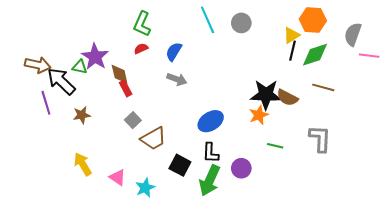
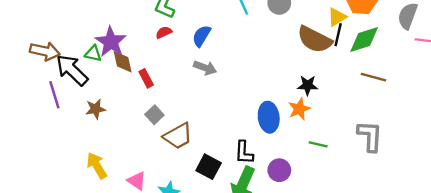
brown diamond: (120, 74) -> (123, 62), moved
black star: (266, 95) -> (308, 85), size x0.6
brown semicircle: (287, 98) -> (315, 39), moved, size x1.4
blue ellipse: (211, 121) -> (269, 117), moved, turned -65

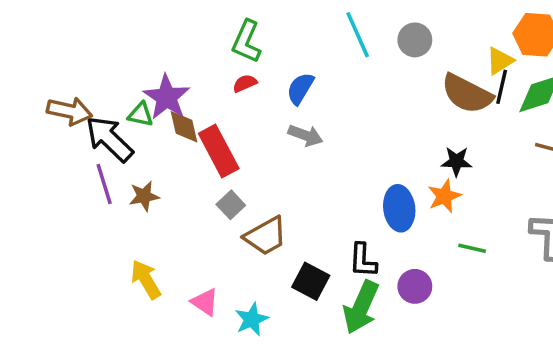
red rectangle: (146, 78) -> (219, 151), size x1.8
purple line: (54, 95) -> (104, 184), moved

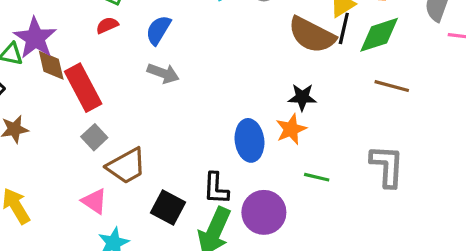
purple circle: (415, 286) -> (264, 212), size x1.4
pink triangle: (205, 302) -> (94, 201), moved

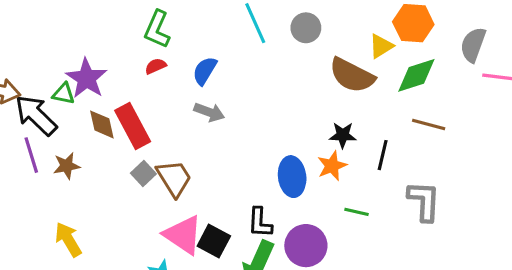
black line: (344, 28) -> (383, 155), moved
brown diamond: (51, 65) -> (102, 124), moved
brown trapezoid: (126, 166) -> (174, 178), moved, turned -93
pink triangle: (94, 201) -> (183, 235), moved, size x1.6

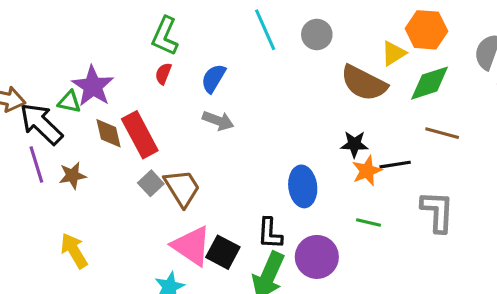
red semicircle: (156, 66) -> (163, 74), turned -45
black line: (383, 155) -> (395, 165), turned 68
orange star: (332, 166) -> (367, 171), moved

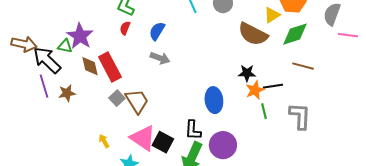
green line: (369, 222) -> (264, 111), moved, turned 63
yellow arrow: (74, 251) -> (104, 141), moved, size x0.6

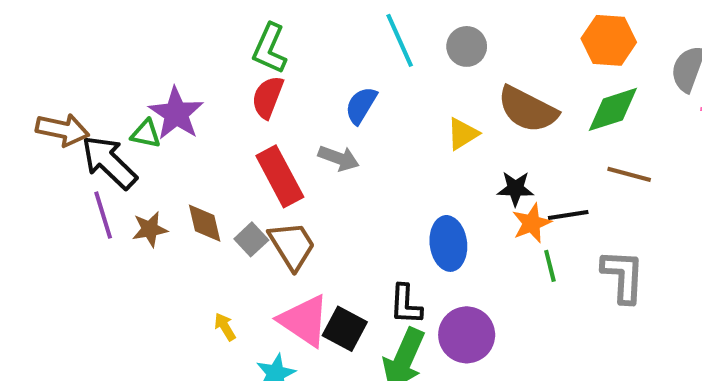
yellow triangle: (272, 15) -> (463, 134), moved
red semicircle: (125, 28) -> (268, 97), size x1.5
blue semicircle: (157, 31) -> (361, 105), moved
brown diamond: (90, 66) -> (205, 223), moved
red rectangle: (110, 67) -> (280, 176), moved

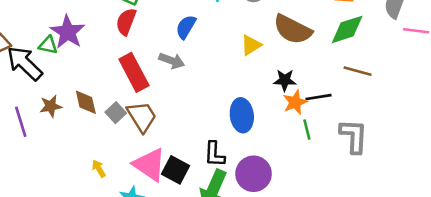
purple line: (103, 215) -> (21, 122), moved

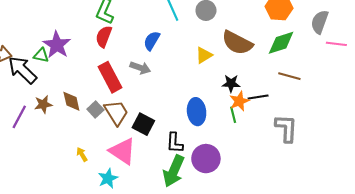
purple line: (21, 122) -> (19, 117), turned 45
green line: (307, 130) -> (233, 115), moved
black square: (176, 170) -> (143, 124), moved

